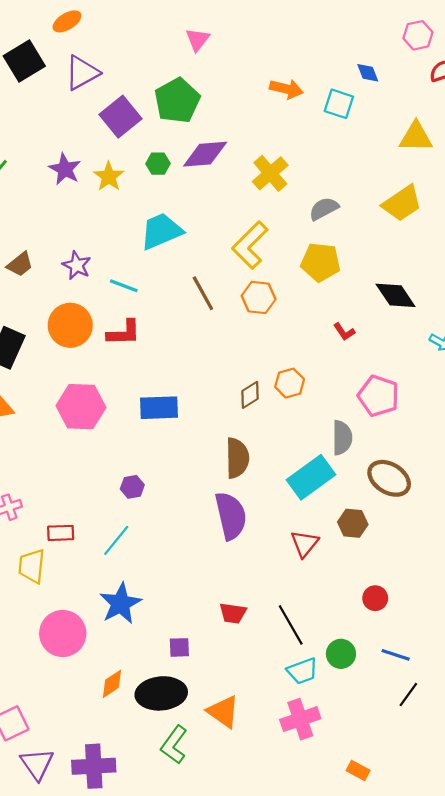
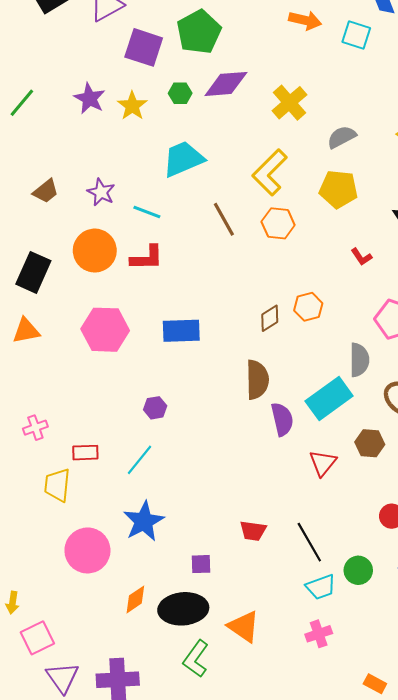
purple square: (121, 117) -> (144, 47), turned -33
purple semicircle: (231, 516) -> (282, 419), moved, size x0.7
pink cross: (300, 719) -> (319, 634), size x0.7

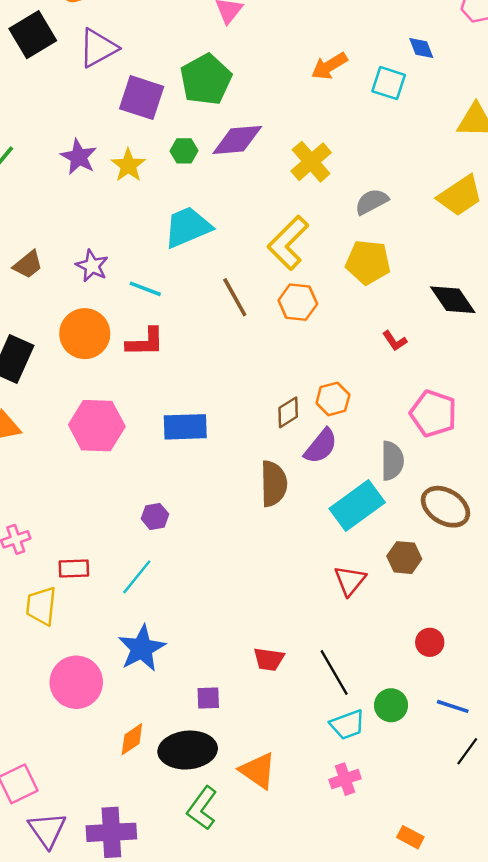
orange arrow: (305, 20) -> (329, 66), turned 136
purple semicircle: (282, 419) -> (321, 446), moved, turned 52

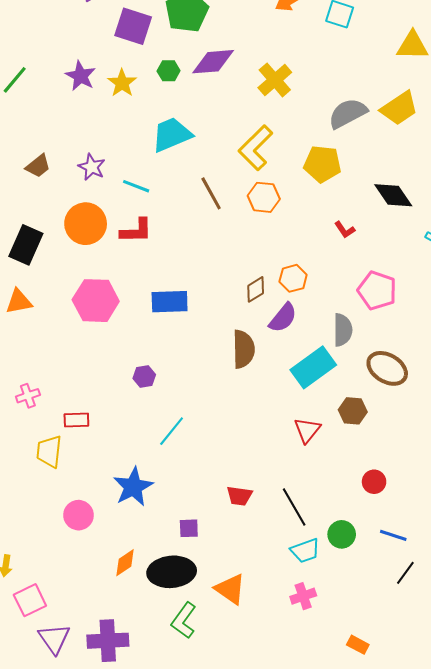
gray semicircle: (372, 202) -> (348, 113), moved, size x1.4
cyan line: (137, 577) -> (172, 431), moved
pink circle: (76, 682) -> (78, 515), size x0.7

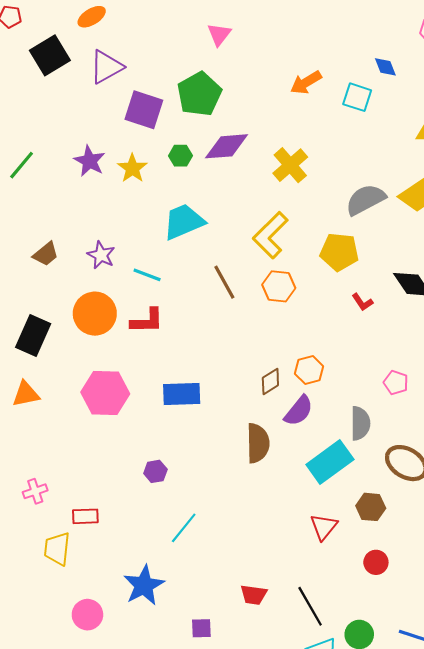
red L-shape: (345, 230) -> (362, 302), moved
pink pentagon: (377, 290) -> (396, 383), size x0.6
red circle: (374, 482) -> (376, 562), moved

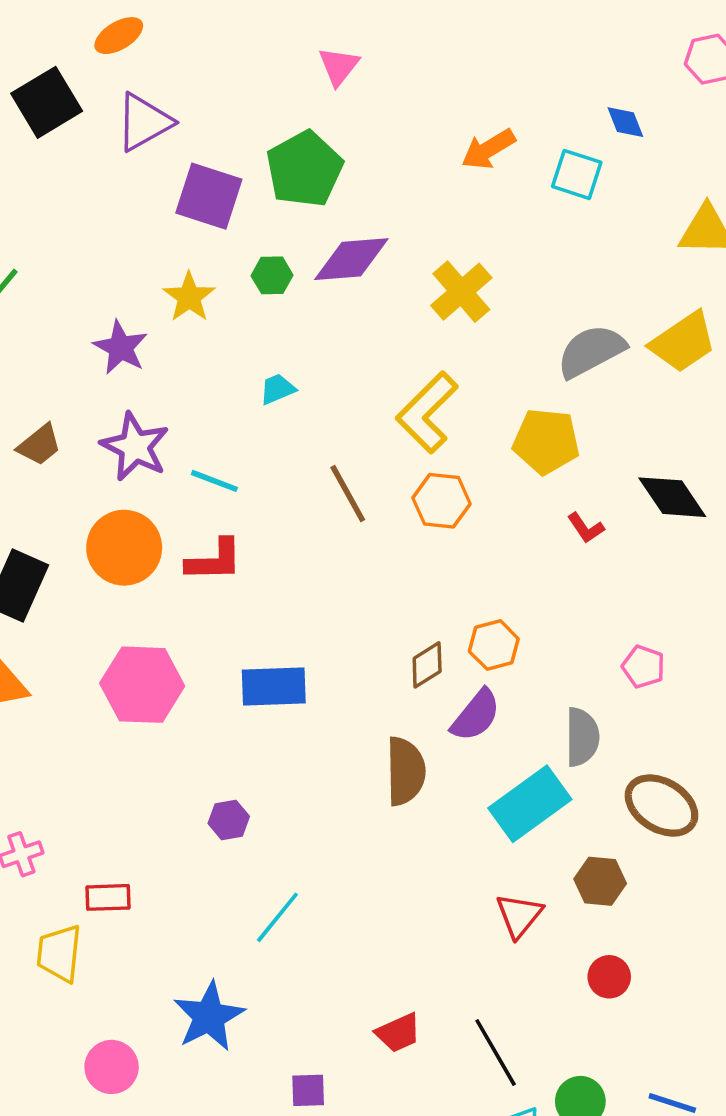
purple star: (90, 161) -> (121, 348), moved
cyan trapezoid: (184, 222) -> (277, 389), size x0.5
purple star: (101, 255) -> (135, 447), size x1.4
red trapezoid: (254, 595) -> (398, 1033), turned -32

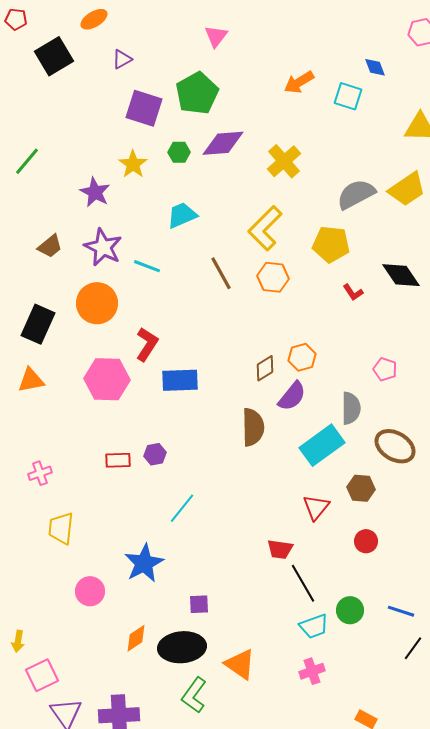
purple triangle: (144, 122) -> (122, 59), moved, size x0.6
cyan trapezoid: (277, 389) -> (182, 215), size x1.5
red L-shape: (214, 560) -> (147, 344), moved, turned -56
red rectangle: (108, 897) -> (118, 460), moved
red trapezoid: (398, 1033) -> (280, 549), moved, turned 32

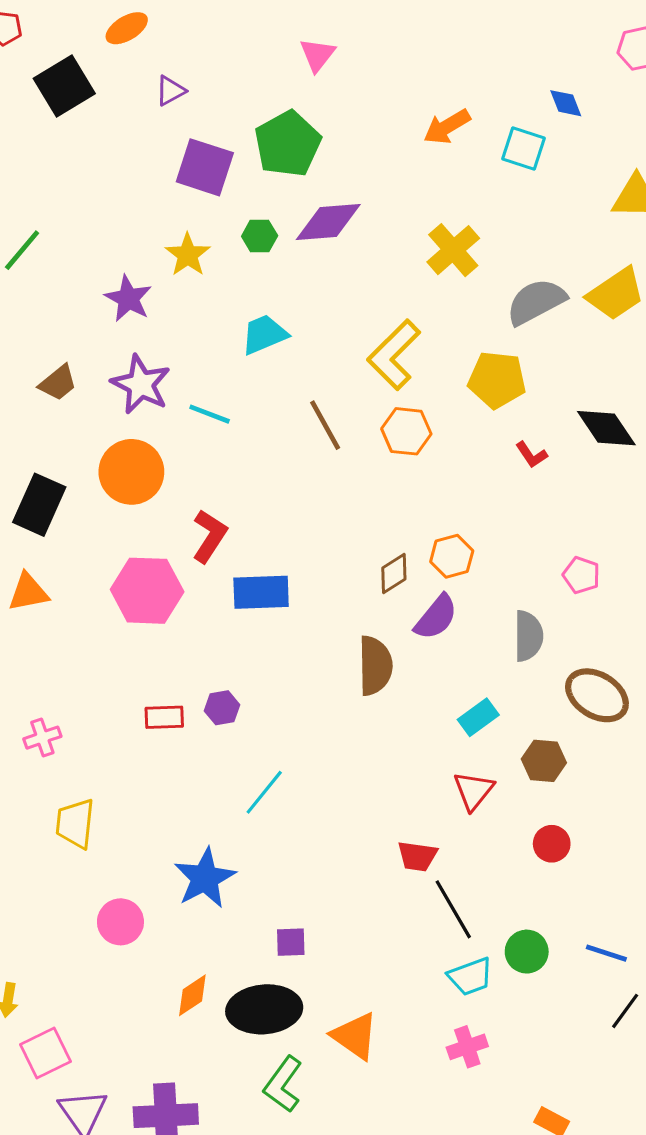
yellow cross: (284, 161) -> (453, 250), moved
cyan rectangle: (322, 445) -> (478, 717), moved, size x0.6

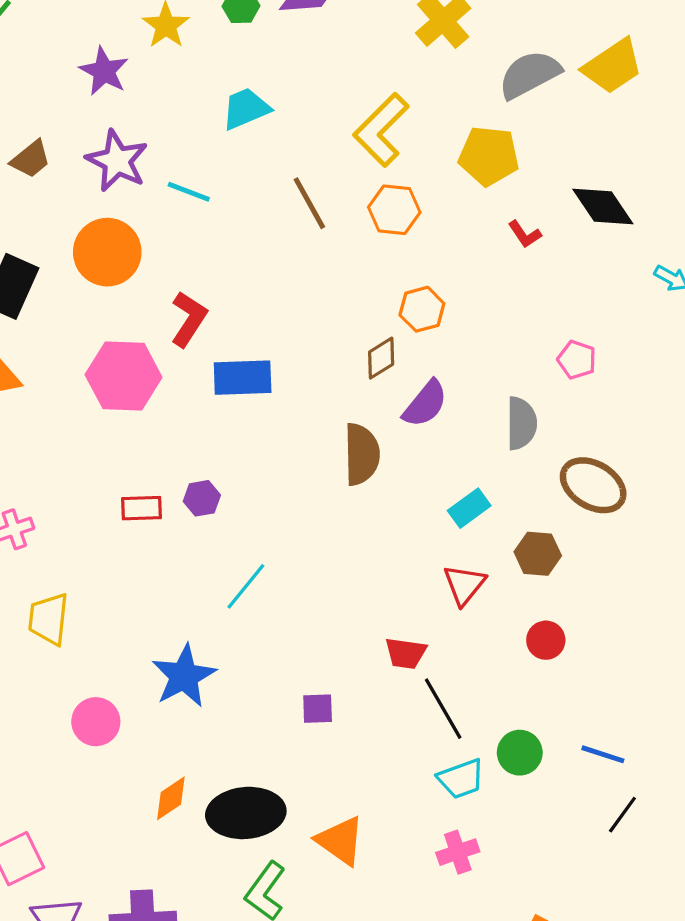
orange hexagon: (452, 556) -> (422, 309), moved
purple square: (291, 942) -> (318, 709), moved

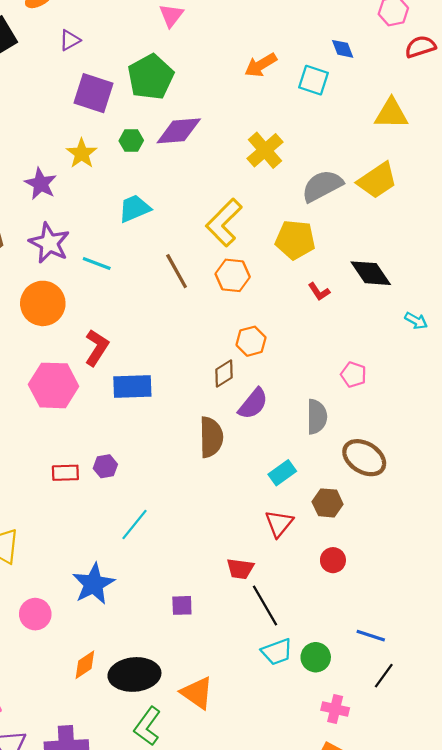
green circle: (520, 753) -> (316, 657), moved
pink cross: (458, 852) -> (335, 709), moved, turned 32

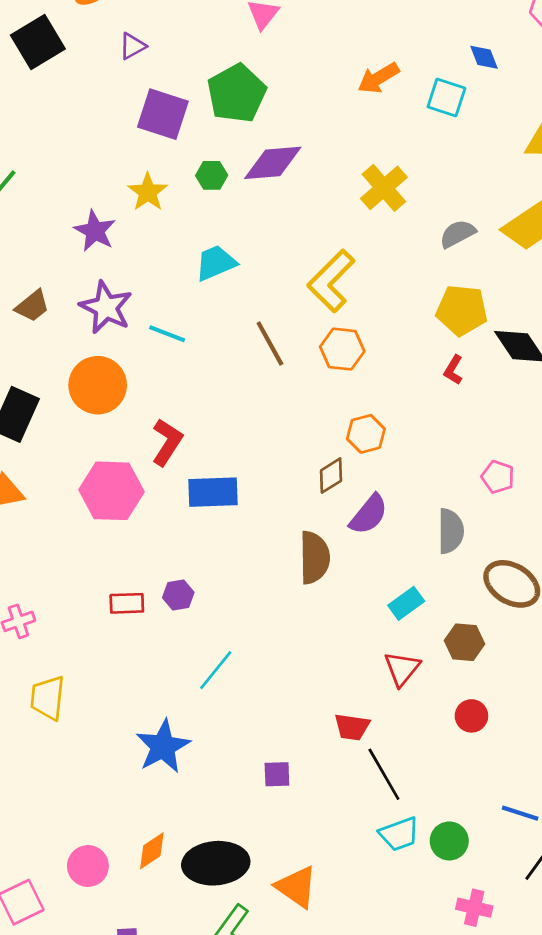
gray semicircle: (322, 186) -> (458, 234), size x0.7
yellow pentagon: (295, 240) -> (462, 310), moved
red L-shape: (319, 292) -> (453, 370), turned 65
pink circle: (35, 614) -> (88, 866), moved

